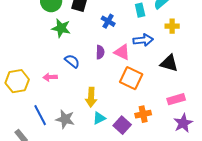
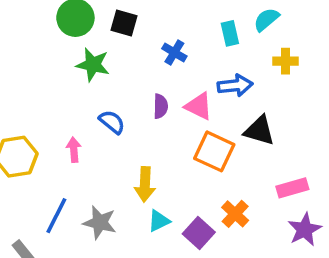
black triangle: (169, 63) -> (259, 131), moved
pink arrow: (50, 77) -> (74, 150), turned 88
orange cross: (143, 114) -> (235, 214), turned -35
blue line: (40, 115) -> (56, 216), turned 55

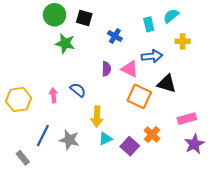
blue semicircle: (112, 122) -> (78, 90), moved

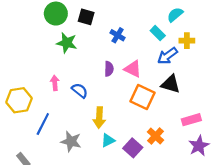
cyan rectangle: (149, 24) -> (158, 33), moved, turned -32
blue arrow: (152, 56) -> (167, 56), moved, turned 150
pink arrow: (53, 95) -> (55, 83), moved
blue line: (43, 136) -> (43, 124), moved

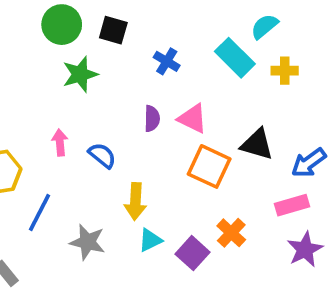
cyan rectangle: (158, 33) -> (235, 58), size x1.5
green star: (67, 43) -> (80, 74), turned -30
blue arrow: (167, 56) -> (309, 163), moved

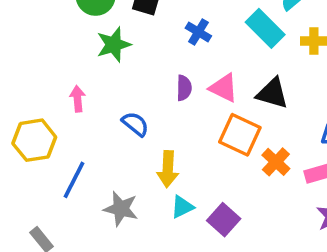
pink arrow: (60, 142) -> (78, 99), moved
black triangle: (257, 144) -> (272, 93), moved
orange cross: (231, 233) -> (276, 162), moved

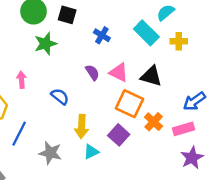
purple semicircle: (184, 88) -> (92, 72), turned -35
purple square: (224, 220) -> (119, 135), moved

